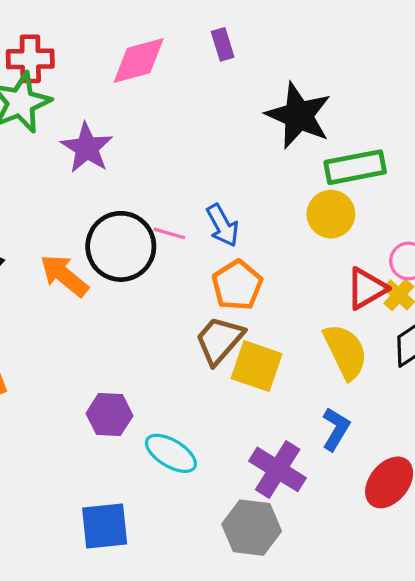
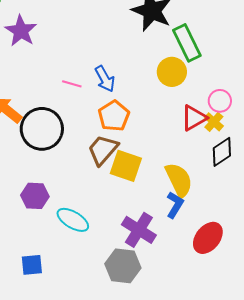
green rectangle: (355, 167) -> (187, 43), turned 75
black circle: (121, 246) -> (42, 129), moved
yellow semicircle: (345, 351) -> (179, 180), moved
blue square: (105, 526) -> (32, 265), size x0.7

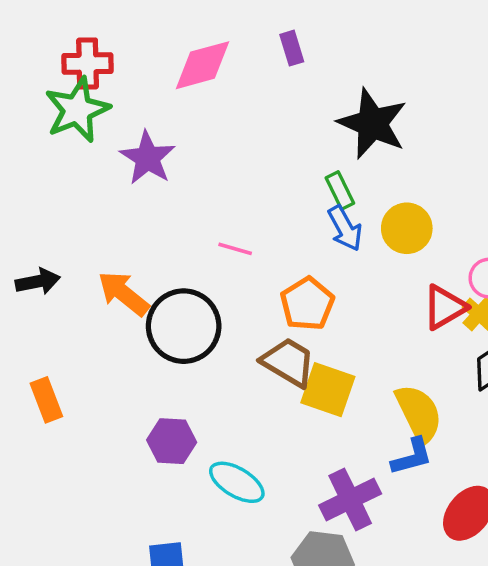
green rectangle: (187, 43) -> (340, 191), moved, size x0.6
blue arrow: (105, 79) -> (345, 228), moved
brown trapezoid: (103, 150) -> (288, 362), turned 80
blue L-shape: (175, 205) -> (412, 457), turned 44
purple cross: (139, 230) -> (350, 499), turned 32

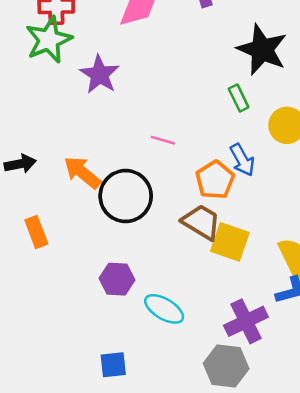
blue arrow: (345, 228) -> (242, 160), moved
orange rectangle: (46, 400) -> (36, 232), moved

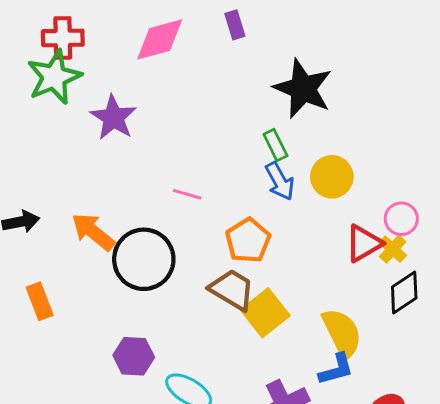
blue arrow: (242, 160) -> (280, 181), moved
yellow square: (230, 242) -> (265, 313), turned 33

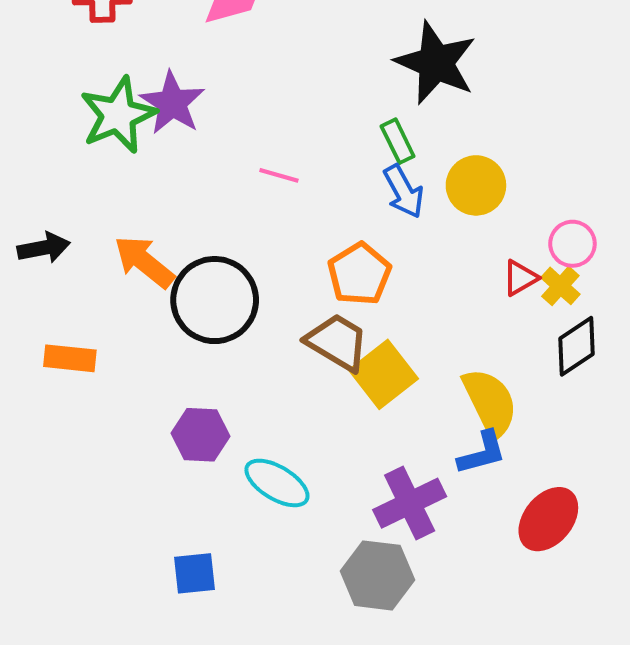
green star: (54, 77) -> (118, 115), moved
pink line: (187, 194) -> (279, 175), moved
red triangle: (364, 243) -> (520, 278), size x0.7
orange rectangle: (40, 301) -> (70, 358), turned -63

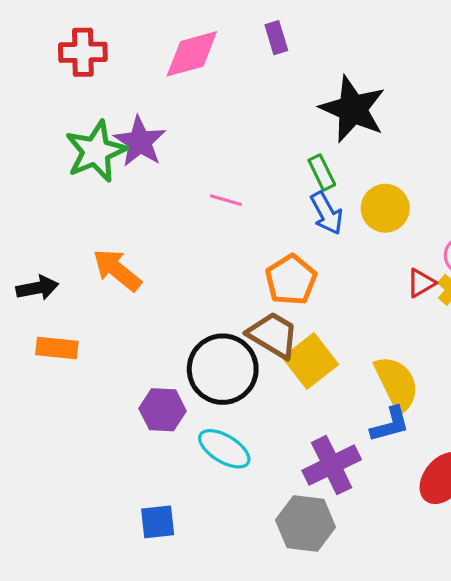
black arrow: (44, 248) -> (37, 288), moved
black circle: (215, 300) -> (223, 369), moved

